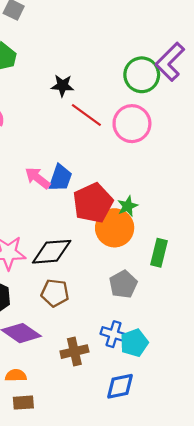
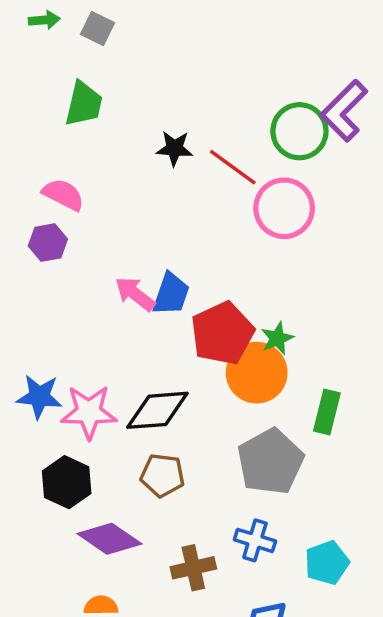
red line: (86, 115) -> (233, 167), moved
gray pentagon: (123, 284) -> (270, 462), size x1.5
cyan pentagon: (134, 343) -> (327, 563), moved

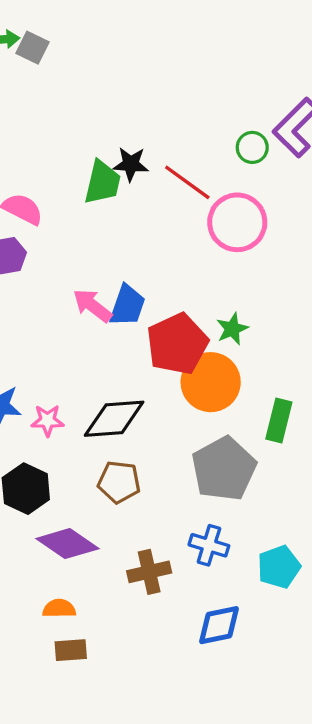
gray square: (97, 29) -> (33, 48), moved
green trapezoid: (84, 104) -> (102, 182), moved
green circle: (299, 131) -> (252, 147), size x0.6
green star: (277, 338) -> (232, 329), moved
pink star: (89, 412) -> (47, 420), size x0.6

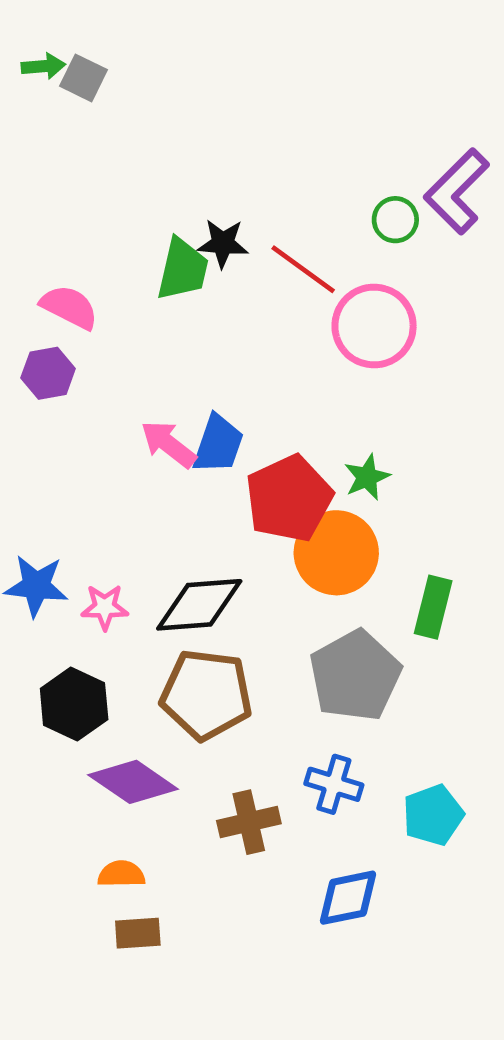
brown pentagon: (119, 482) -> (206, 695), size x1.5

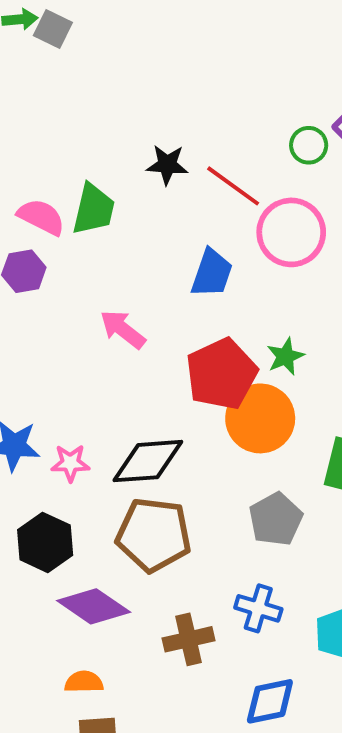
green trapezoid: (183, 269) -> (94, 209), moved
blue trapezoid: (218, 444) -> (212, 273), moved
gray pentagon: (355, 676) -> (276, 519), size x0.7

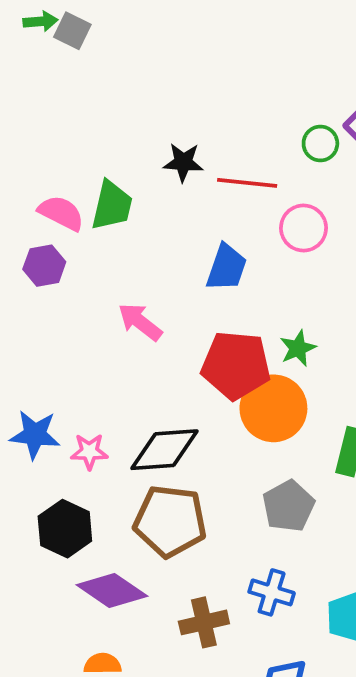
red line: (233, 186) -> (247, 183), turned -30
pink circle: (291, 232) -> (304, 228), size x0.7
red pentagon: (221, 374) -> (236, 365), turned 30

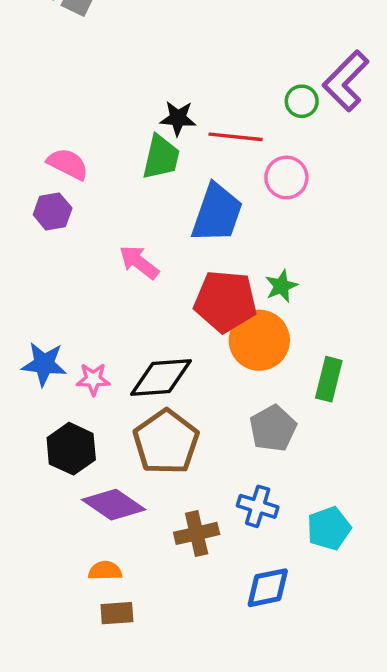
green trapezoid: (112, 205) -> (161, 157), moved
blue trapezoid: (226, 267) -> (217, 213), size x1.4
brown pentagon: (170, 521) -> (166, 442), turned 30

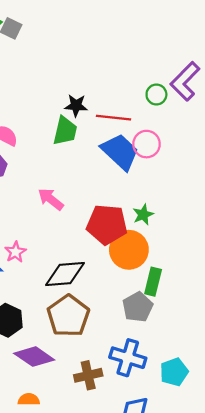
blue trapezoid: (217, 213) -> (120, 152), moved, turned -66
pink star: (93, 379) -> (15, 252), moved, turned -30
green rectangle: (329, 379) -> (153, 282), moved
blue cross: (258, 506) -> (128, 358), size x1.4

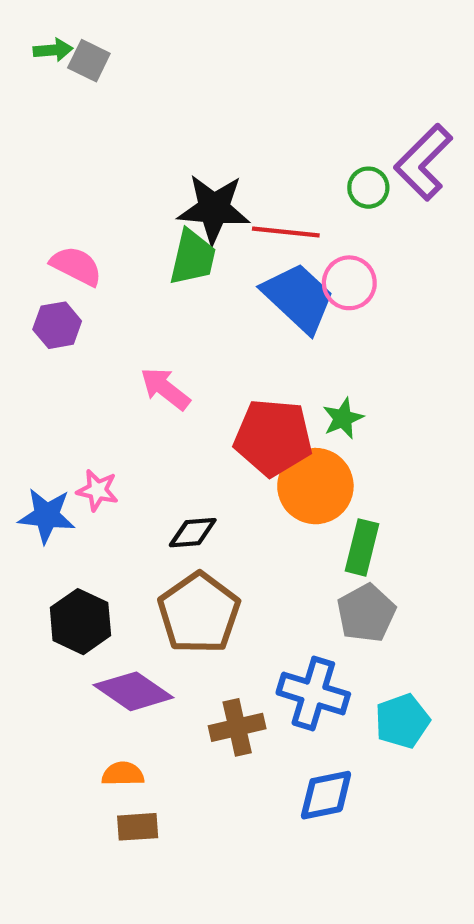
black star: (76, 106) -> (214, 209), size x1.6
pink star: (15, 252) -> (97, 490), turned -30
black diamond: (65, 274) -> (193, 533), size x0.6
gray pentagon: (138, 307) -> (366, 613), moved

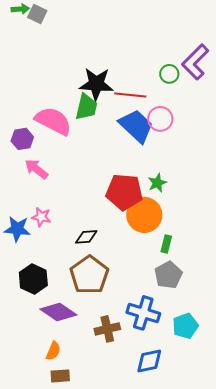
pink semicircle: (76, 266) -> (53, 121), moved, size x1.5
pink arrow: (165, 389) -> (36, 169), moved
green rectangle: (362, 547) -> (166, 244), size x0.7
orange semicircle: (123, 774) -> (53, 351), turned 114

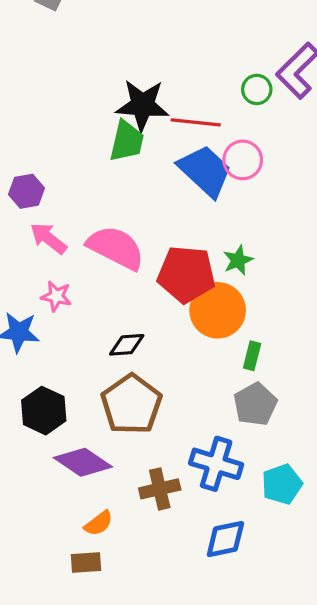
pink semicircle: (53, 121) -> (116, 248), moved
pink star: (41, 217) -> (56, 296), moved
orange semicircle: (53, 351) -> (99, 523), moved, turned 30

